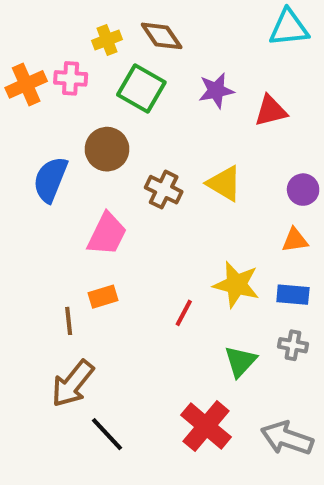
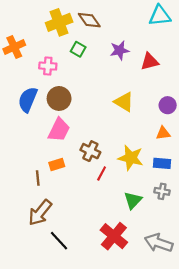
yellow cross: (107, 40) -> (59, 22), size x1.6
pink cross: (71, 78) -> (48, 66), moved
green square: (141, 88) -> (78, 49), size x0.6
brown circle: (107, 149) -> (59, 98), moved
brown cross: (164, 190) -> (90, 151), moved

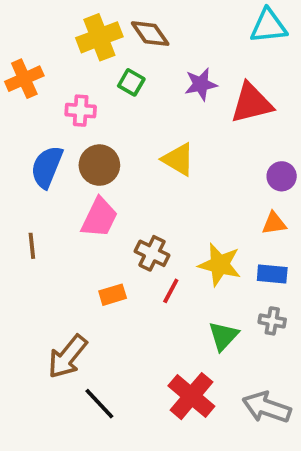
red triangle: (150, 62) -> (252, 103), size x1.4
yellow triangle: (124, 102) -> (178, 159), moved
orange rectangle: (57, 165) -> (113, 295), moved
brown line: (38, 178) -> (32, 246), moved

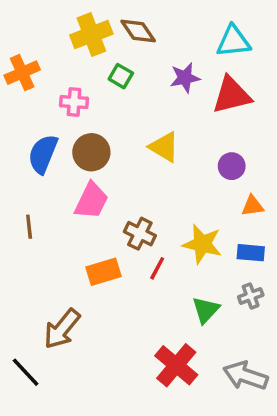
cyan triangle: (268, 26) -> (233, 41), moved
purple circle: (282, 176) -> (232, 166), moved
orange rectangle: (113, 295) -> (104, 272), size x1.4
gray cross: (272, 321) -> (251, 296), turned -30
black line: (99, 404) -> (26, 372), moved

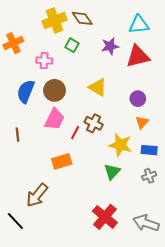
orange triangle: (252, 206) -> (142, 122), moved, turned -40
brown cross: (140, 234) -> (94, 123), moved
red line: (157, 268) -> (75, 133), moved
green triangle: (206, 310) -> (112, 172), moved

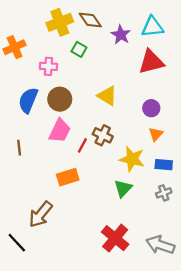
purple star: (110, 46) -> (121, 35), moved, turned -30

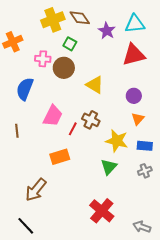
brown circle: (60, 99) -> (64, 68), moved
black line: (17, 243) -> (26, 226), moved
gray arrow: (160, 245) -> (142, 227), moved, size x0.7

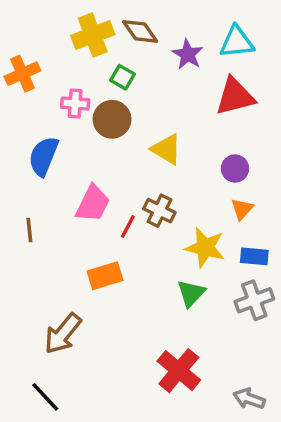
gray cross: (145, 171) -> (254, 300), size x1.5

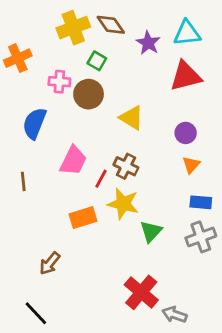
yellow star: (205, 248) -> (123, 204), moved
brown arrow: (63, 334) -> (50, 263), size x0.7
gray arrow: (249, 399) -> (174, 315), moved

